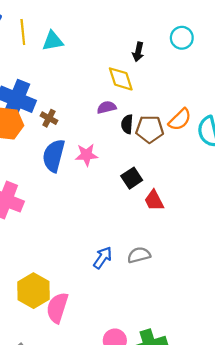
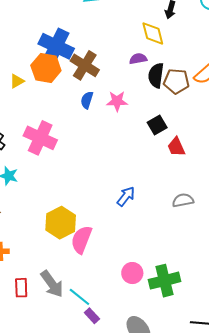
brown cross: (49, 118) -> (85, 65), size x1.8
black semicircle: (127, 124) -> (156, 75), size x1.4
blue semicircle: (54, 156) -> (87, 100), size x0.6
gray semicircle: (139, 255) -> (183, 200), moved

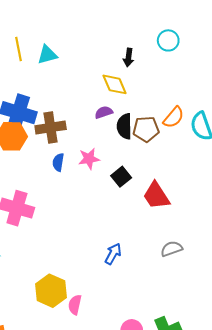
brown cross: (85, 65) -> (51, 128), turned -32
black square: (157, 125) -> (121, 177), moved
red trapezoid: (176, 147) -> (156, 196), size x1.4
pink semicircle: (81, 240) -> (75, 305), size x0.7

